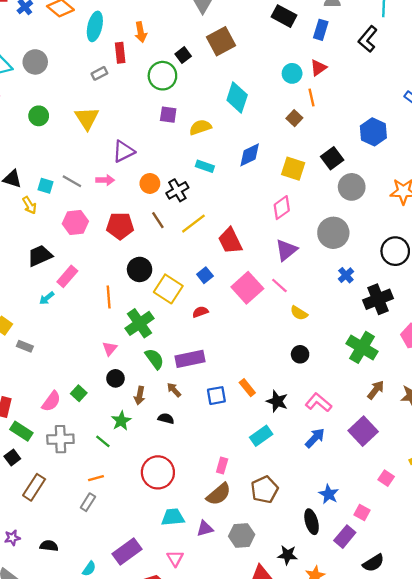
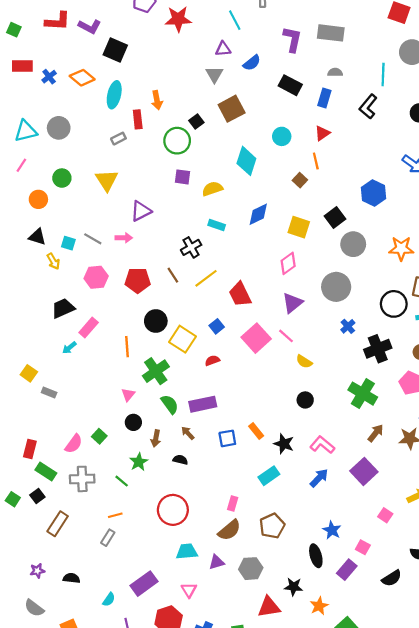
cyan circle: (292, 73) -> (282, 136), moved
orange circle: (150, 183) -> (38, 199), moved
black semicircle: (373, 563) -> (392, 578), moved

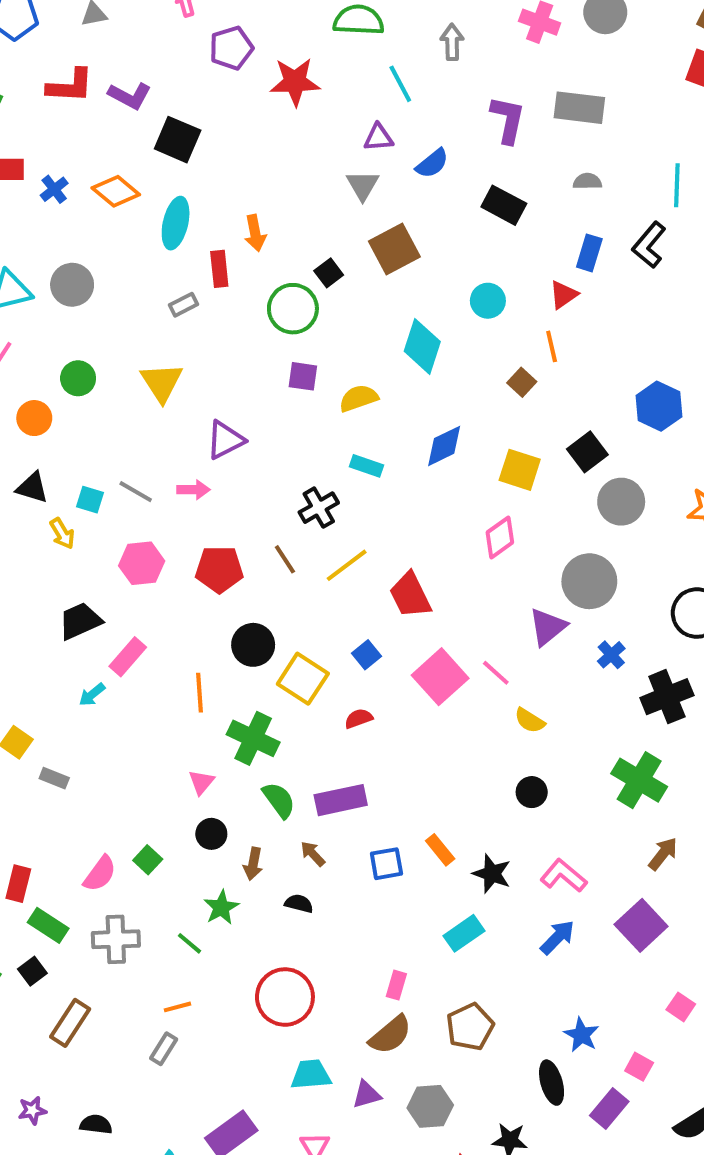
blue rectangle: (324, 98) -> (589, 253), moved
purple triangle: (292, 303) -> (548, 627), moved
green cross: (156, 371) -> (253, 738), turned -30

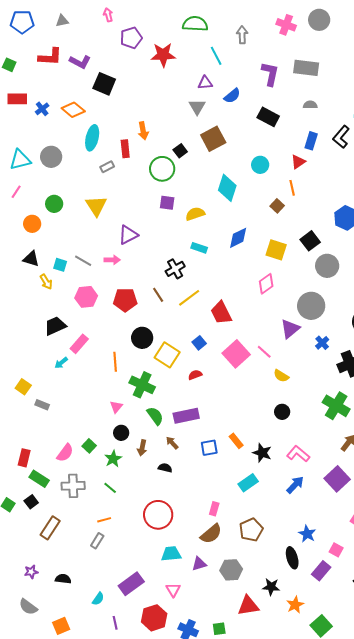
cyan ellipse: (176, 223) -> (92, 138), moved
green star: (221, 907) -> (113, 459), moved

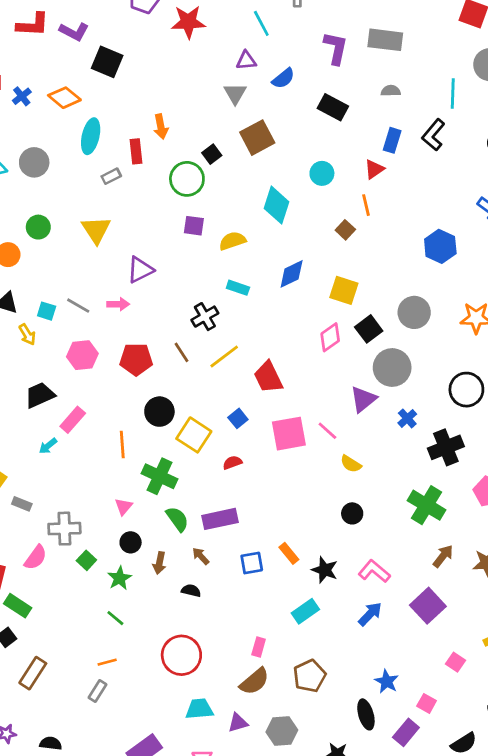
black square: (310, 241) -> (369, 329), moved
pink square: (236, 354) -> (289, 434), turned 32
pink semicircle: (65, 453) -> (36, 558), moved
gray cross: (73, 486) -> (64, 529), moved

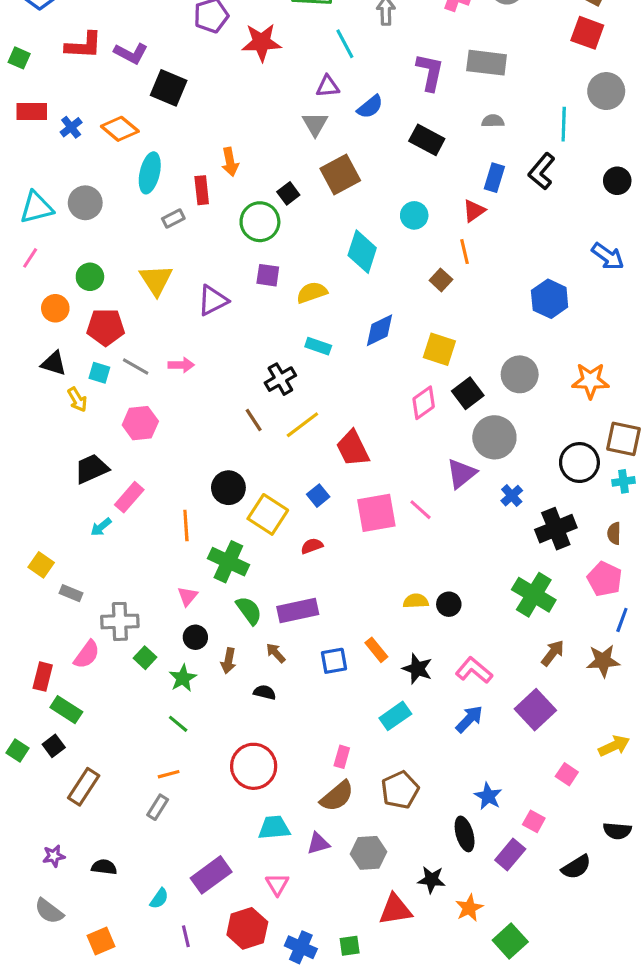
purple triangle: (140, 270) -> (213, 300), moved
red pentagon: (136, 359) -> (106, 327), moved
yellow semicircle: (351, 464) -> (416, 601), moved, turned 145

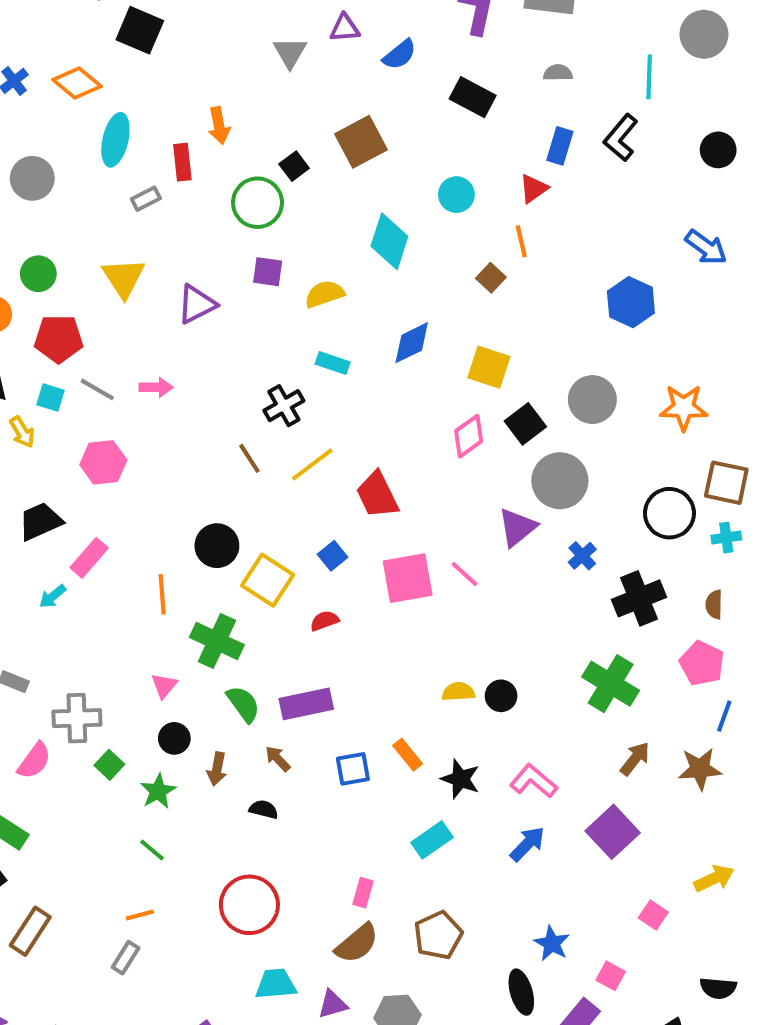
gray triangle: (315, 124) -> (290, 53), moved

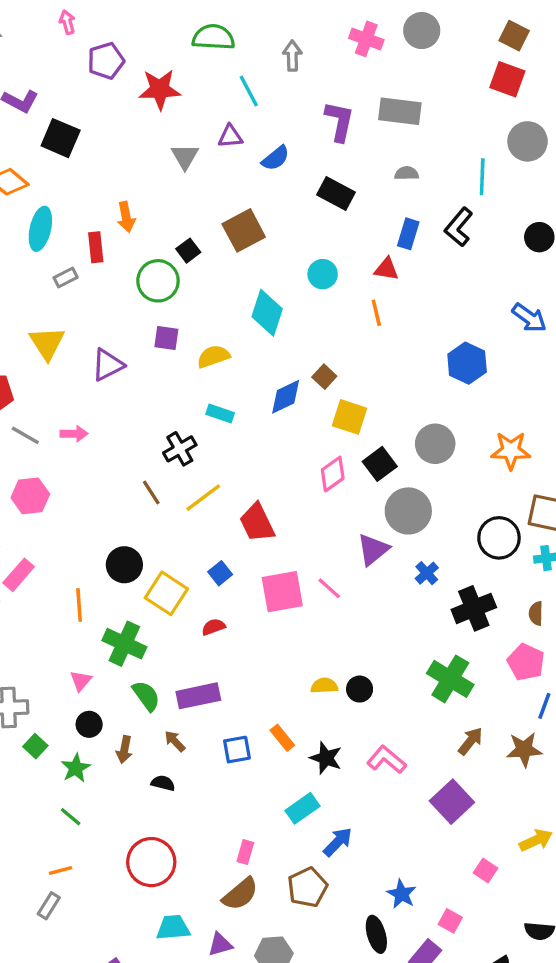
red triangle: (533, 188) -> (386, 269), turned 44
brown square: (491, 278) -> (324, 377), moved
blue arrow: (527, 844) -> (338, 842), moved

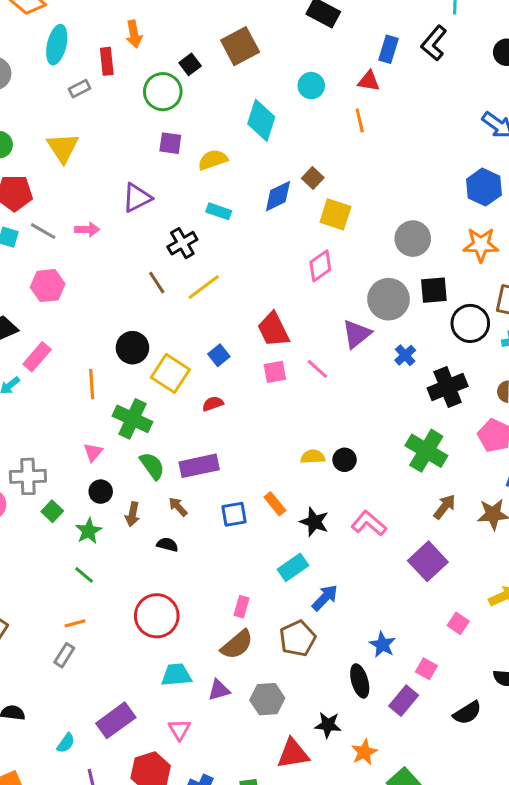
blue hexagon: (467, 363) -> (484, 187), moved
purple triangle: (108, 365) -> (137, 198), moved
black square: (380, 464) -> (434, 290), moved, turned 32
red trapezoid: (257, 523) -> (273, 329), moved
pink square: (282, 592) -> (275, 372), size x0.6

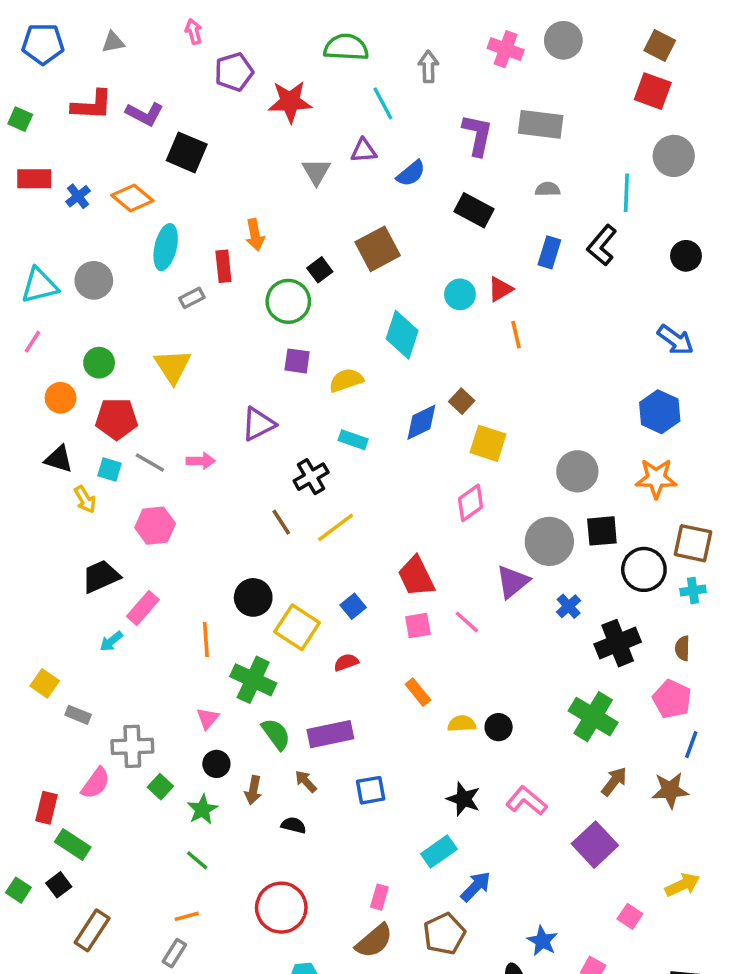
red triangle: (369, 81) -> (500, 289), moved, turned -40
orange rectangle: (275, 504) -> (418, 692), moved

